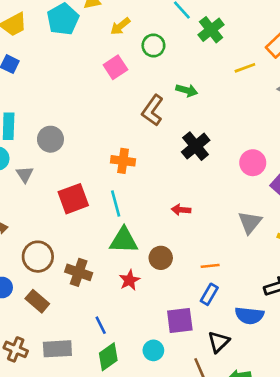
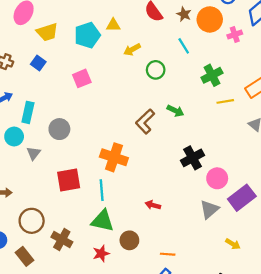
green cross: (211, 30) -> (212, 75), moved
pink square: (115, 67) -> (82, 78), moved
black cross: (196, 146) -> (193, 158), moved
orange cross: (123, 161) -> (114, 157), size x1.4
gray triangle: (250, 222) -> (209, 209), moved

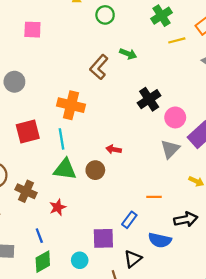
pink square: (82, 78) -> (32, 30), turned 30
brown circle: (129, 240) -> (95, 170), moved
red star: (101, 253) -> (58, 207), moved
orange line: (168, 254) -> (154, 197), moved

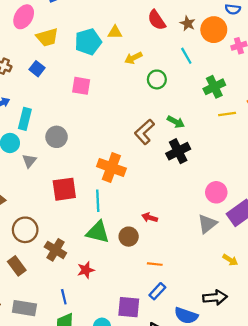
black cross: (149, 99) -> (178, 151), moved
orange line: (154, 197) -> (155, 264), moved

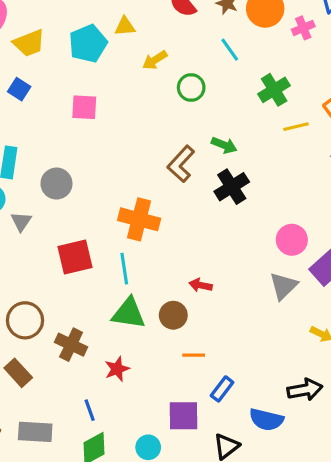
orange line: (155, 264) -> (194, 355), moved

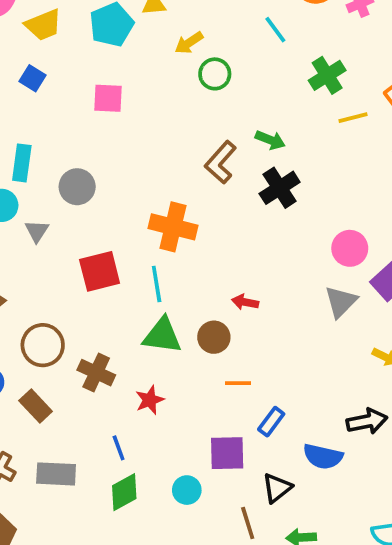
green circle: (191, 88) -> (215, 74), moved

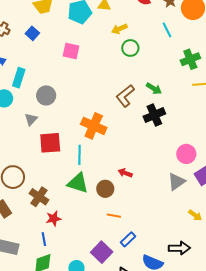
gray triangle: (37, 231) -> (31, 119), moved
red star: (150, 400) -> (54, 218), moved
purple square: (227, 453) -> (102, 252), turned 35

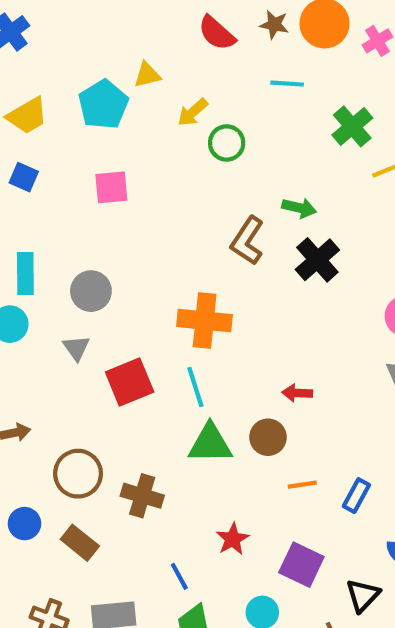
cyan line: (167, 30) -> (287, 84), turned -42
red star: (54, 218) -> (233, 539), moved
blue rectangle: (128, 239) -> (356, 496), moved

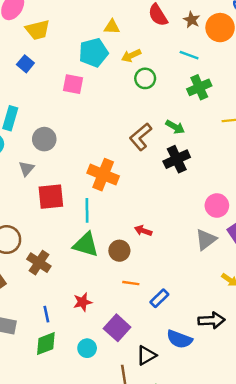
cyan pentagon: (103, 104) -> (93, 53), moved
green cross: (352, 126) -> (199, 87), moved

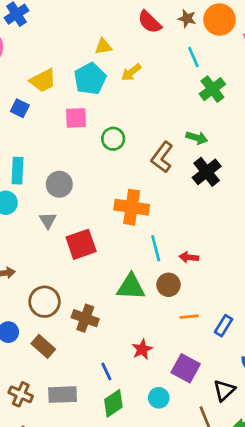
yellow trapezoid: (38, 30) -> (43, 80), moved
cyan line: (189, 55) -> (193, 57), turned 60
green circle: (145, 78) -> (113, 139), moved
cyan line: (87, 210) -> (156, 248), moved

